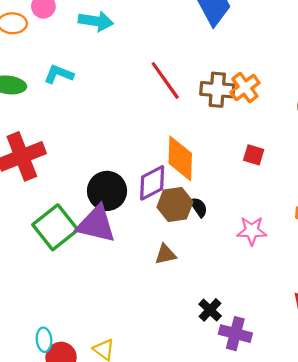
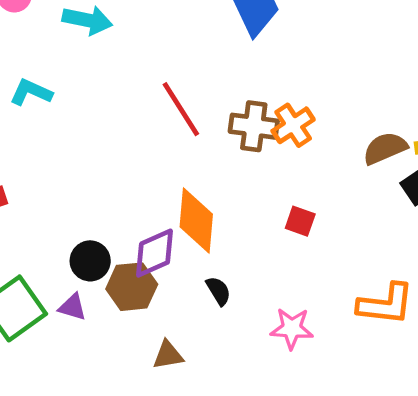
black circle: (107, 191) -> (90, 261), size x0.7
brown hexagon: (175, 205) -> (132, 287), moved
purple triangle: (96, 224) -> (72, 307), size x0.5

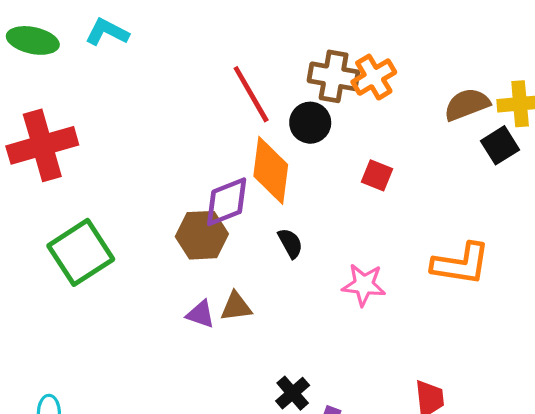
red line: (181, 109) -> (251, 94), moved
black circle: (90, 261) -> (310, 123), moved
purple triangle: (72, 307) -> (200, 314), moved

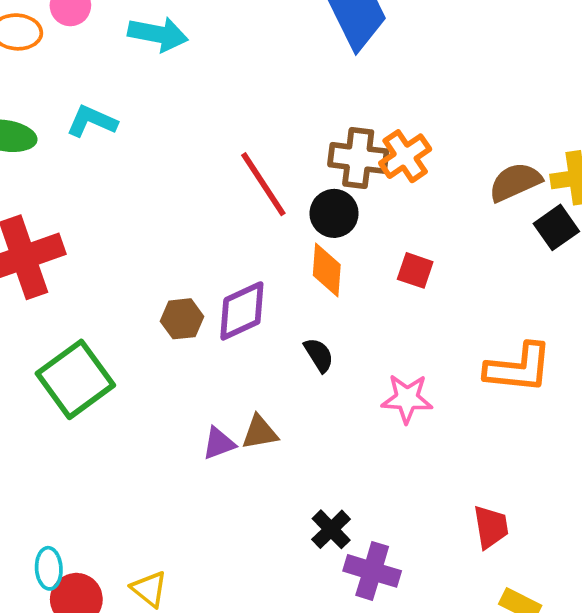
orange diamond: (271, 170) -> (327, 270), moved, size x0.7
brown hexagon: (202, 235) -> (182, 319), moved, size x0.7
purple triangle: (200, 314) -> (219, 443), turned -36

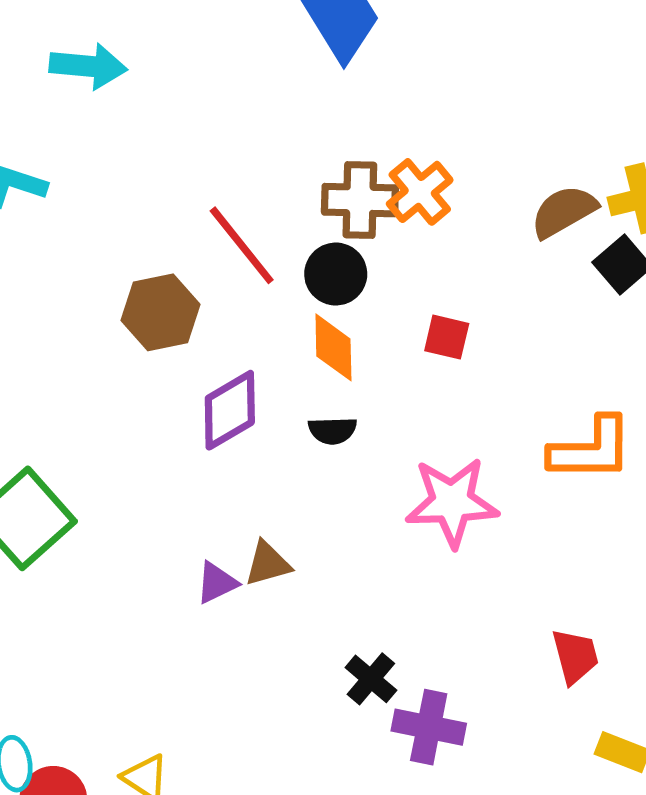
brown hexagon: (182, 319) -> (160, 312), moved, size x1.4
black semicircle: (319, 355) -> (333, 430), moved, turned 126
pink star: (407, 399) -> (452, 502), size x1.4

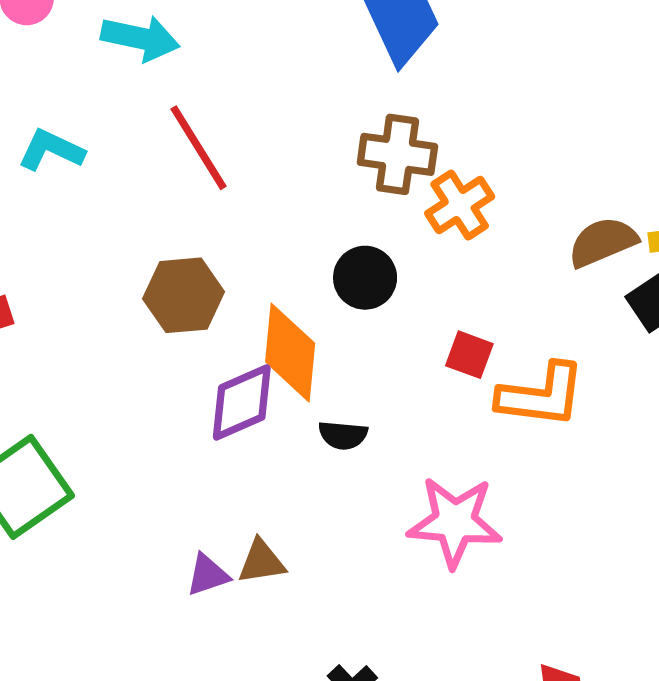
brown cross: (360, 200) -> (397, 154), moved
red line: (242, 245) -> (198, 148), moved
orange diamond: (333, 347) -> (290, 353), moved, size x1.4
orange L-shape: (591, 449) -> (541, 395), moved

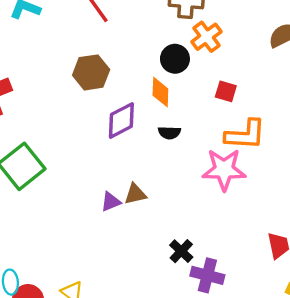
orange cross: (460, 205) -> (206, 37), moved
orange diamond: (290, 353) -> (160, 92), moved, size x0.7
orange L-shape: (541, 395) -> (245, 135), moved

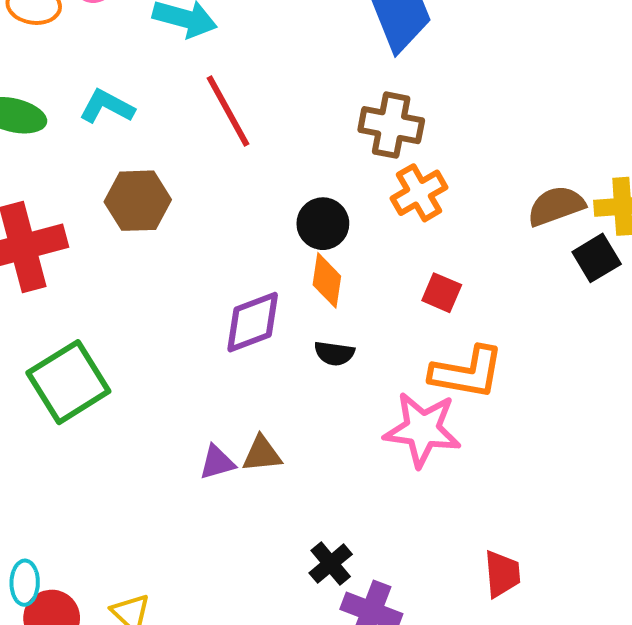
black circle: (175, 59) -> (323, 224), moved
brown hexagon: (91, 72) -> (138, 201), moved

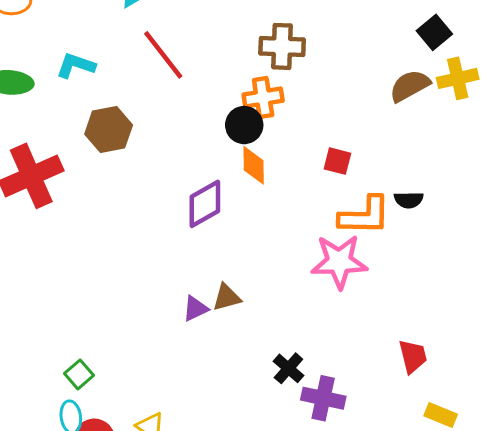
orange cross: (419, 193) -> (263, 98), moved, turned 30
black square: (597, 258) -> (434, 32), moved
black semicircle: (334, 353) -> (409, 200), moved
green square: (68, 382) -> (79, 374), moved, size x0.5

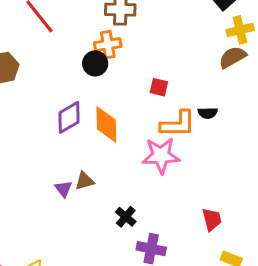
brown semicircle: (410, 86) -> (233, 57), moved
orange diamond: (254, 165) -> (106, 124), moved, size x1.4
purple triangle: (195, 309) -> (63, 189), turned -42
black cross: (288, 368) -> (126, 217), moved

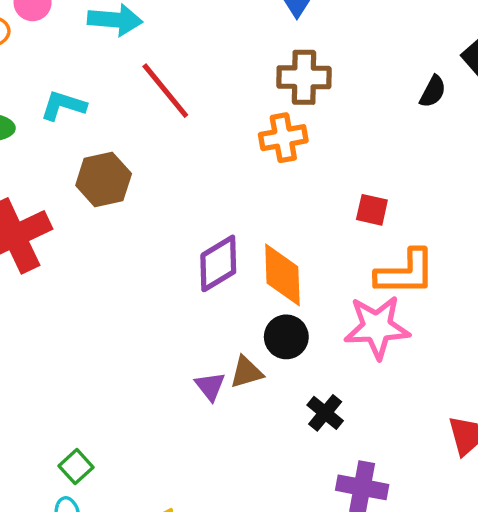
black circle: (95, 63) -> (286, 337), moved
black semicircle: (208, 113) -> (433, 92), moved, turned -60
black cross: (126, 217) -> (325, 413), moved

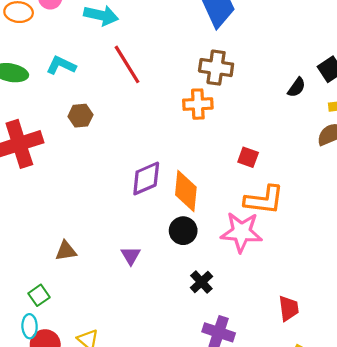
brown hexagon: (104, 179) -> (80, 116), size x0.7
brown triangle: (246, 372) -> (66, 251), moved

